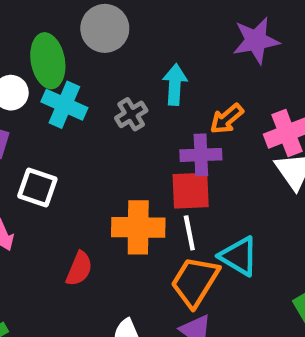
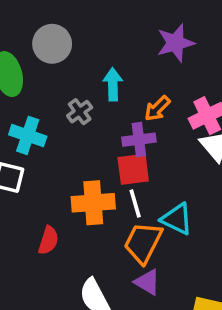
cyan cross: (64, 105) -> (28, 135), moved

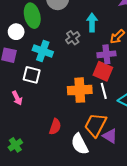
red square: (133, 169) -> (103, 71), turned 30
red semicircle: (48, 240) -> (55, 127), moved
orange trapezoid: (143, 243) -> (95, 125), moved

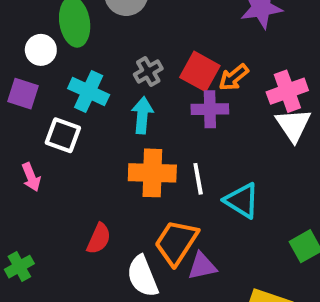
cyan arrow: (92, 22) -> (142, 115), moved
red square: (103, 71) -> (200, 71), moved
purple triangle: (110, 136) -> (202, 266), turned -49

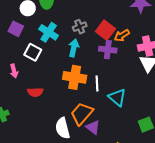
red semicircle: (99, 239) -> (35, 92), moved, turned 56
purple triangle: (202, 266) -> (93, 127), turned 42

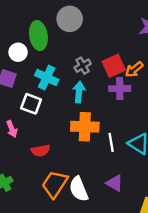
red square: (105, 30) -> (114, 66), turned 36
white line: (97, 83) -> (111, 142), moved
orange trapezoid: (82, 114) -> (55, 184), moved

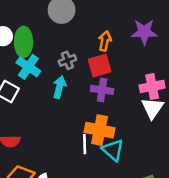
green ellipse: (38, 36) -> (23, 42), moved
orange arrow: (134, 69) -> (105, 41), moved, turned 132
orange cross: (85, 127) -> (100, 130), moved

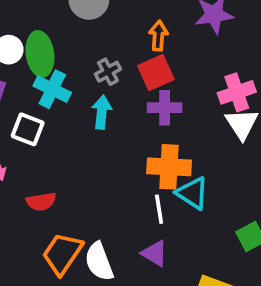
white line: (85, 144) -> (159, 209), moved

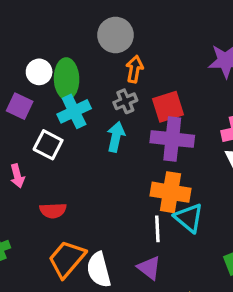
orange arrow: (158, 36) -> (134, 69), moved
cyan cross: (52, 89) -> (74, 111), turned 32
purple cross: (165, 108) -> (172, 139), size x1.4

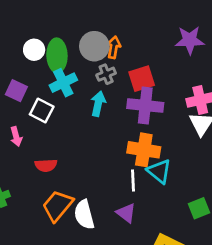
gray circle: (116, 35) -> (94, 46), moved
purple square: (20, 106) -> (16, 91), moved

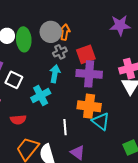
cyan cross: (63, 83) -> (41, 96), moved
white line: (133, 180) -> (65, 127), moved

